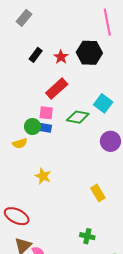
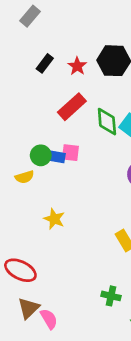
pink square: (46, 113) -> (70, 153), moved
green diamond: (78, 117) -> (107, 122), moved, turned 75

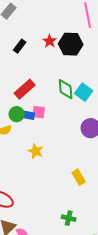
red star: (77, 66) -> (50, 41), moved
red rectangle: (72, 107) -> (25, 89), moved
yellow star: (54, 219) -> (36, 151), moved

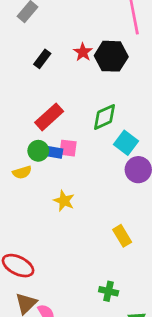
green diamond: (66, 89) -> (104, 117), turned 70
cyan square: (84, 92) -> (126, 143), moved

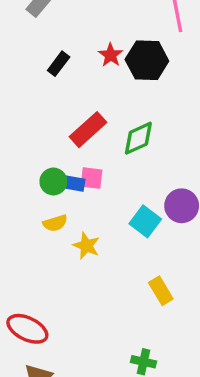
red rectangle: (49, 117) -> (88, 130), moved
cyan square: (126, 143) -> (145, 221), moved
yellow semicircle: (22, 172) -> (55, 223), moved

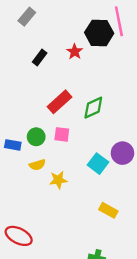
black hexagon: (147, 60) -> (99, 33), moved
blue rectangle: (72, 183) -> (13, 145), moved
yellow star: (86, 246) -> (58, 180), turned -30
yellow rectangle: (161, 291) -> (108, 210), turned -30

